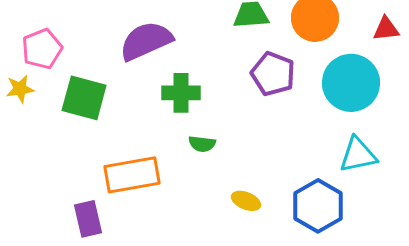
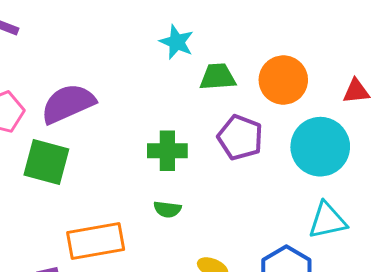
purple semicircle: (146, 41) -> (68, 104), moved
green cross: (181, 93) -> (167, 151), moved

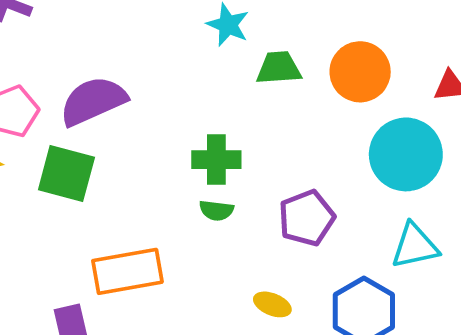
purple pentagon: (240, 137) -> (307, 218), moved, turned 30
green semicircle: (167, 209) -> (216, 210), moved

